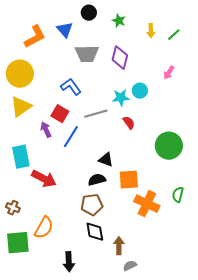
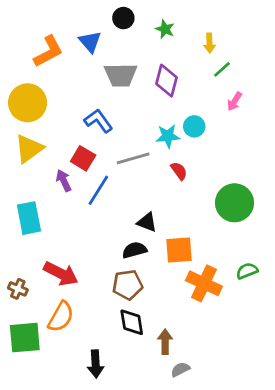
green line: (174, 35) -> (222, 69), moved
red arrow: (44, 179) -> (61, 274), moved
green semicircle: (178, 195) -> (247, 271), turned 56

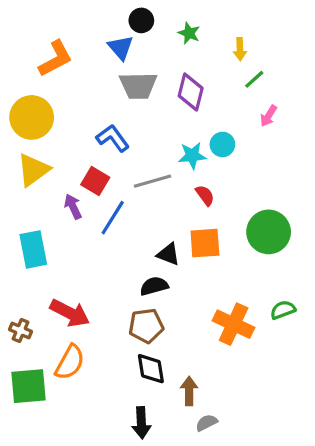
blue triangle: (90, 42) -> (121, 47), moved
orange square: (179, 250) -> (205, 243), moved
black arrow: (96, 364) -> (141, 423), moved

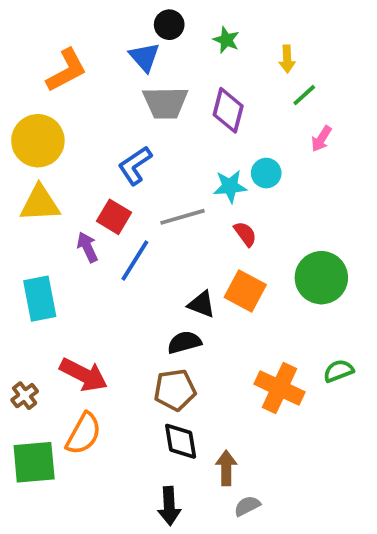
blue L-shape: (113, 138) -> (135, 165), turned -88
yellow triangle: (33, 170) -> (40, 203), turned 33
orange square: (205, 243) -> (245, 291), turned 32
brown cross: (21, 330) -> (25, 396), turned 30

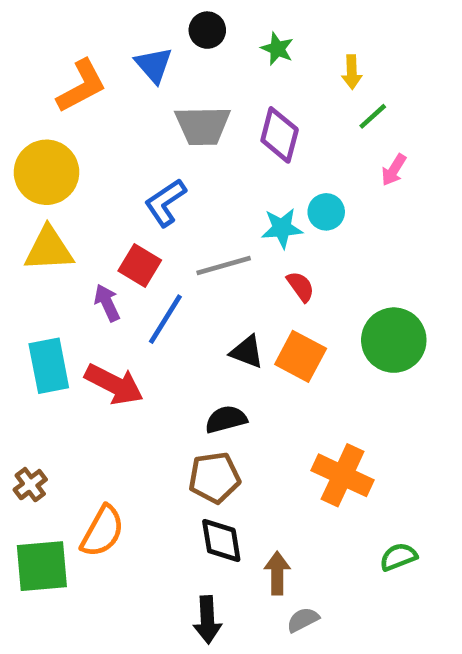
blue triangle: (144, 57) -> (154, 65), moved
black triangle: (202, 304) -> (247, 352), moved
green semicircle: (338, 371) -> (398, 557), moved
red arrow: (84, 375) -> (114, 384), moved

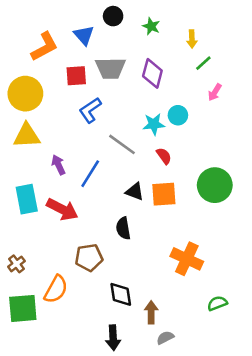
red square: (140, 265) -> (76, 76), moved, turned -35
gray line: (224, 265) -> (122, 144), turned 52
orange square: (301, 356) -> (164, 194), turned -32
black semicircle: (226, 419) -> (123, 228), turned -85
brown pentagon: (214, 478) -> (89, 258), moved

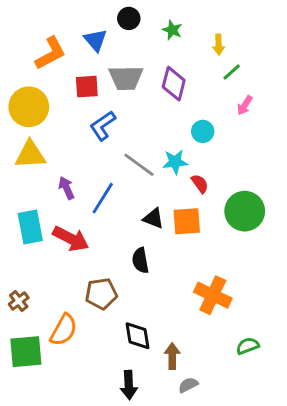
cyan star: (154, 124) -> (175, 162), moved
red semicircle: (164, 156) -> (200, 184), moved

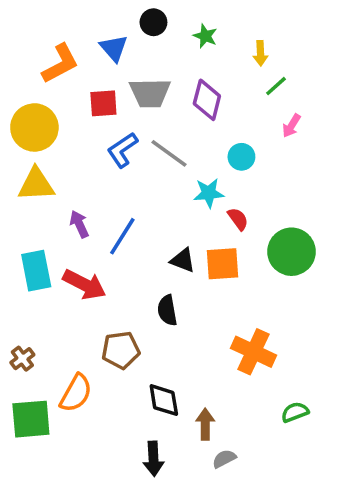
gray line: (139, 165) -> (169, 153), moved

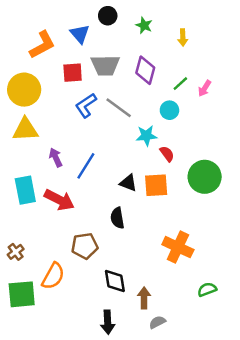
green line: (276, 86) -> (180, 84), moved

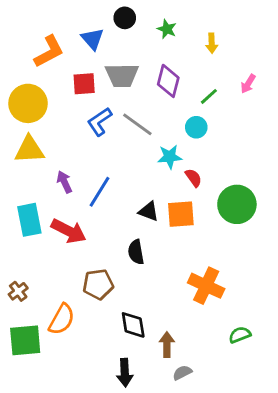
pink arrow: (205, 88) -> (248, 84), moved

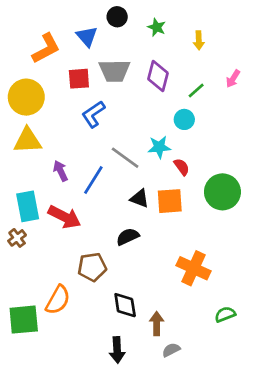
gray line: (137, 124) -> (125, 158), moved
black semicircle: (136, 252) -> (128, 237), turned 75
brown cross: (18, 291) -> (17, 238), moved

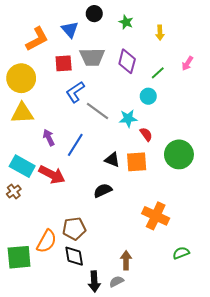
gray line: (125, 158) -> (97, 111), moved
cyan rectangle: (28, 206) -> (22, 166), turned -50
brown pentagon: (92, 267) -> (74, 229), moved
black diamond: (125, 305) -> (74, 256), moved
gray semicircle: (171, 350) -> (116, 282), moved

